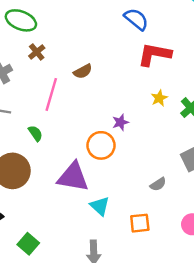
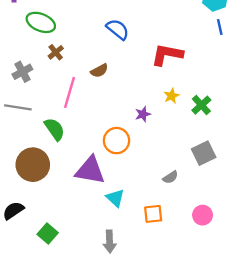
blue semicircle: (136, 19) -> (118, 29), moved
purple star: (120, 122) -> (143, 114), moved
green semicircle: (35, 133) -> (55, 129), size x1.5

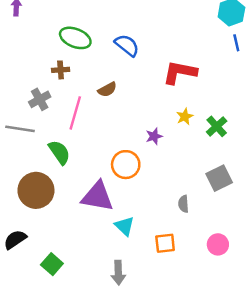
green ellipse: (41, 22) -> (75, 38), moved
brown cross: (56, 52) -> (61, 70), turned 35
gray cross: (22, 72) -> (40, 99), moved
gray semicircle: (170, 177) -> (183, 204), turned 119

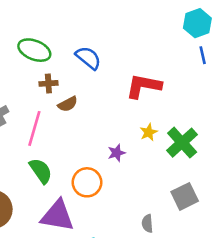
brown cross: (61, 70) -> (48, 83), moved
green cross: (217, 126) -> (182, 143), size x1.4
green semicircle: (59, 152) -> (41, 171), moved

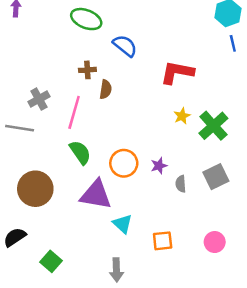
green ellipse: (34, 50) -> (86, 19), moved
brown semicircle: (68, 104) -> (106, 89), turned -54
purple star: (117, 153) -> (159, 166), moved
gray semicircle: (147, 223) -> (181, 184), moved

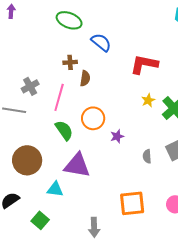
orange circle: (124, 163) -> (93, 118), moved
purple star: (159, 166) -> (117, 136), moved
cyan triangle: (123, 224) -> (55, 189), moved, turned -36
orange square: (163, 241) -> (132, 203), size x1.5

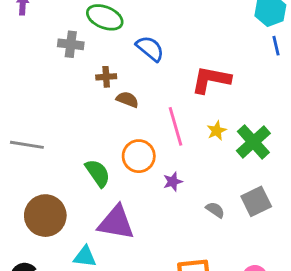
brown semicircle: (85, 78) -> (127, 99), turned -77
gray cross: (30, 86) -> (71, 44), moved, turned 36
pink line: (59, 97) -> (176, 126), moved, turned -32
gray semicircle: (147, 156) -> (215, 210), turned 128

